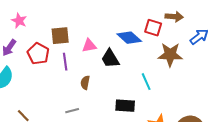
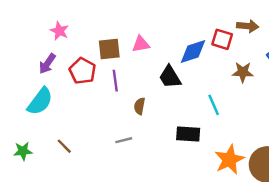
blue diamond: (129, 38) -> (193, 51), turned -60
pink triangle: (89, 46) -> (141, 44), moved
brown star: (170, 55) -> (243, 72), size x0.7

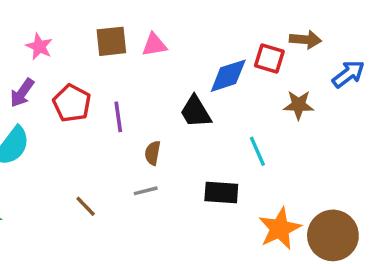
pink triangle: (141, 44) -> (154, 45), moved
brown square: (109, 49) -> (111, 41), moved
gray line: (124, 140) -> (146, 191), moved
brown line: (64, 146) -> (86, 206), moved

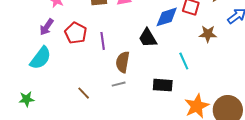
brown semicircle: (153, 153) -> (123, 62), size x1.5

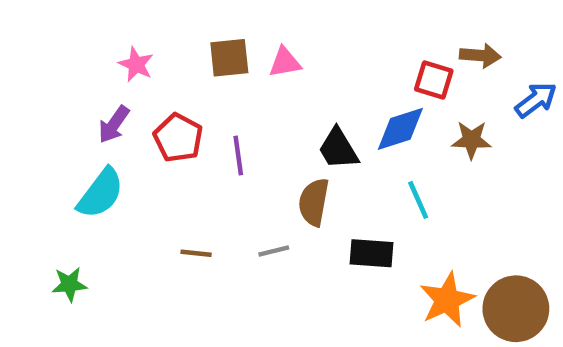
blue diamond: (167, 17) -> (400, 129), moved
brown semicircle: (123, 62) -> (314, 202), moved
brown line: (84, 93) -> (196, 253), moved, turned -40

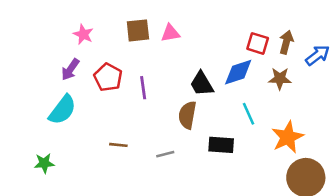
brown arrow: (480, 56) -> (286, 42), moved, turned -80
gray line: (274, 251) -> (165, 154), moved
orange star: (447, 300) -> (288, 137), moved

